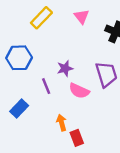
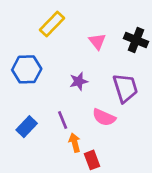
pink triangle: (82, 17) -> (97, 41), moved
purple line: (46, 86) -> (63, 120), moved
pink semicircle: (79, 91) -> (104, 117), moved

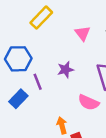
purple line: (63, 120) -> (38, 82), moved
blue rectangle: (27, 127) -> (18, 99), moved

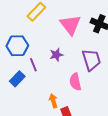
pink triangle: (82, 33) -> (70, 25), size x1.6
pink semicircle: (89, 102) -> (75, 82), turned 54

